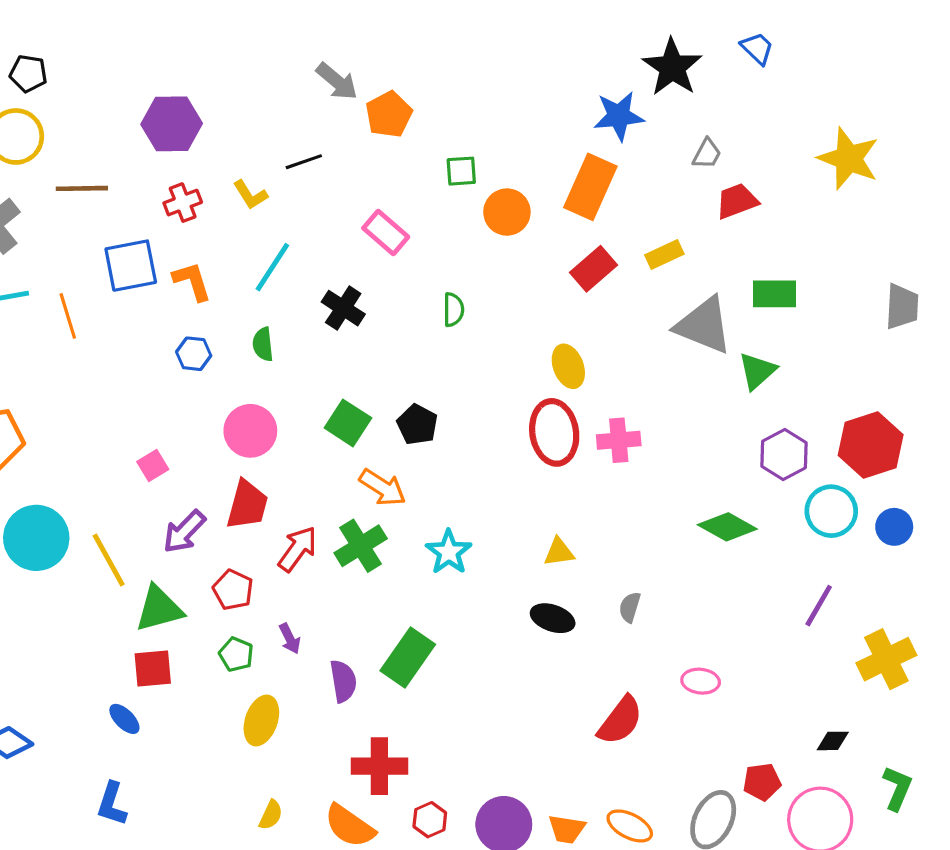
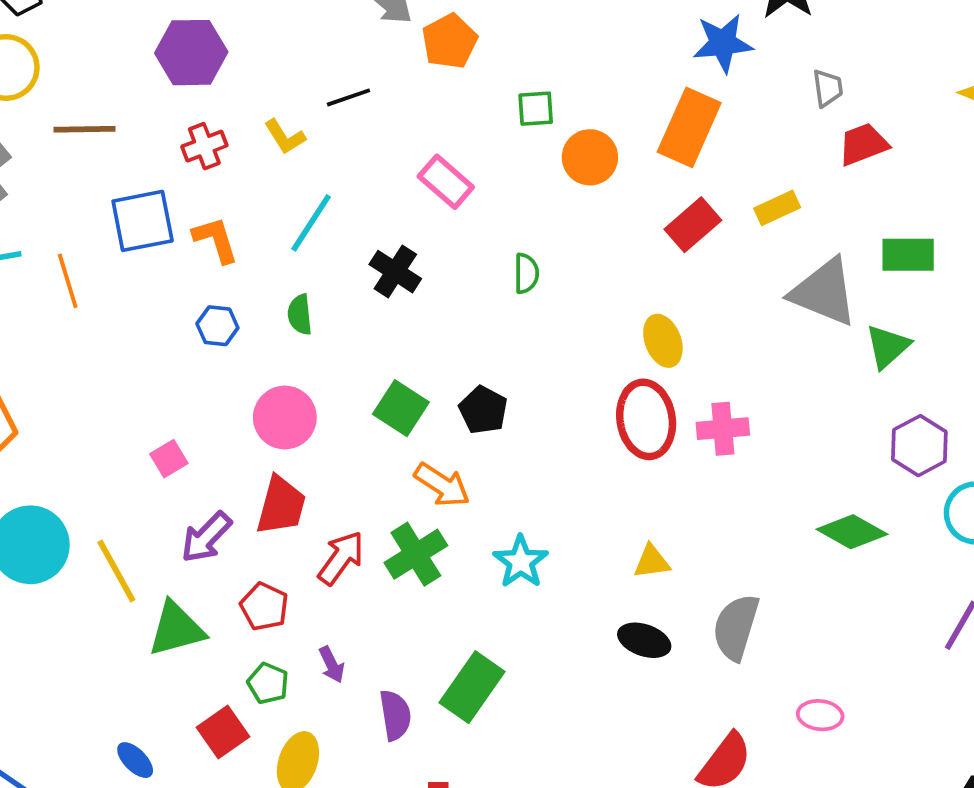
gray trapezoid: (707, 154) -> (828, 88), turned -36
gray semicircle: (630, 607) -> (736, 627), size x1.8
red square: (153, 669) -> (223, 732), moved, turned -30

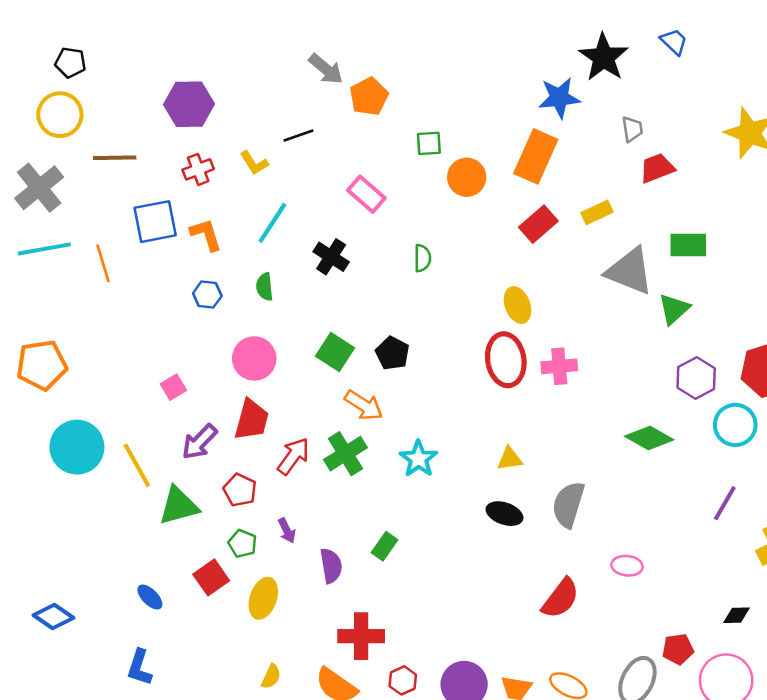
green rectangle: (472, 687) -> (385, 546), size x0.6

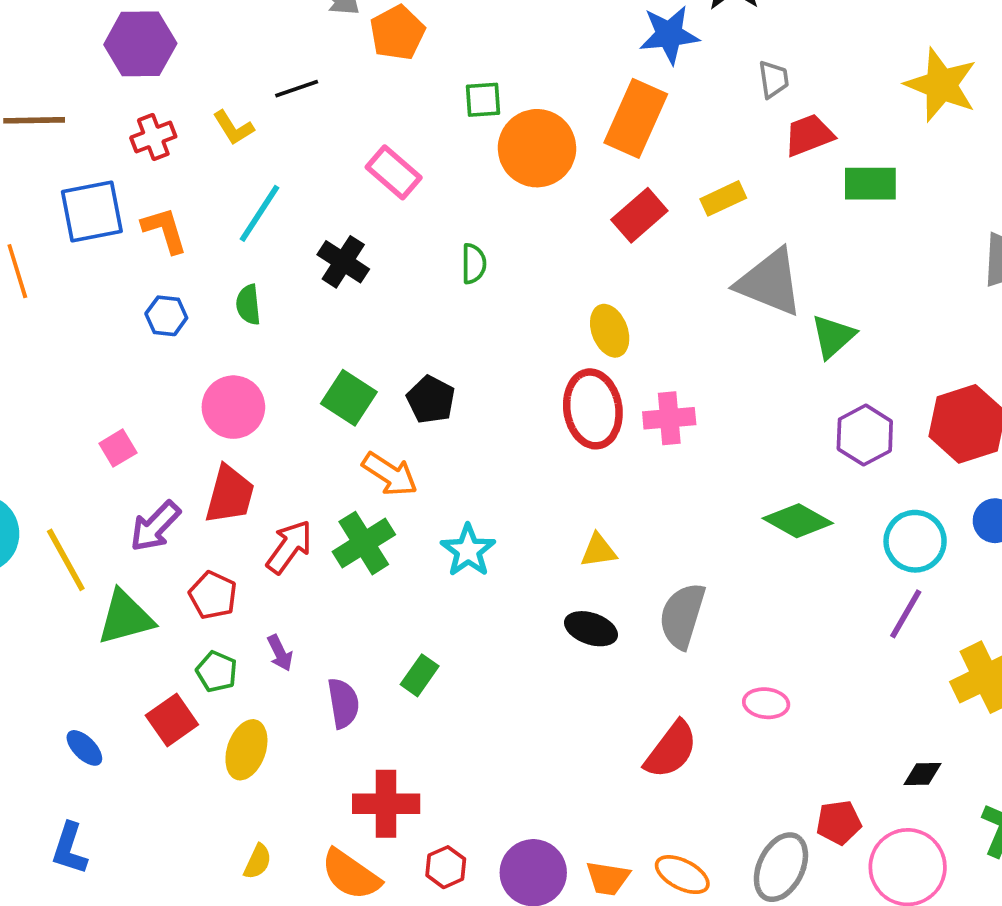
orange circle: (467, 177) -> (537, 148), size x1.4
green rectangle: (688, 245) -> (870, 184), moved
cyan circle: (735, 425) -> (915, 541), moved

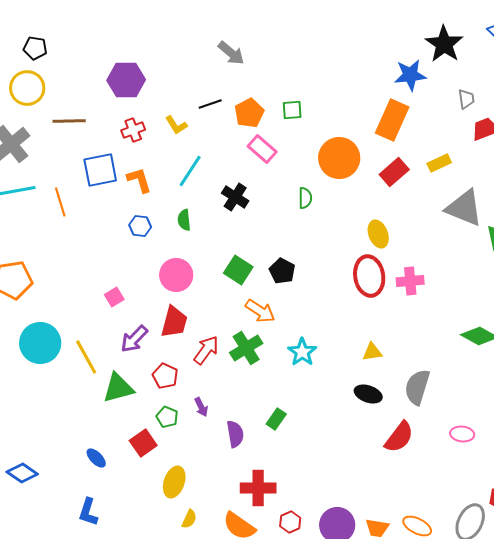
orange pentagon: (397, 33) -> (249, 113), moved
green square: (483, 100) -> (292, 110), moved
orange circle: (537, 148) -> (339, 158), moved
yellow ellipse: (246, 750) -> (174, 482), moved
red semicircle: (671, 750) -> (399, 437), moved

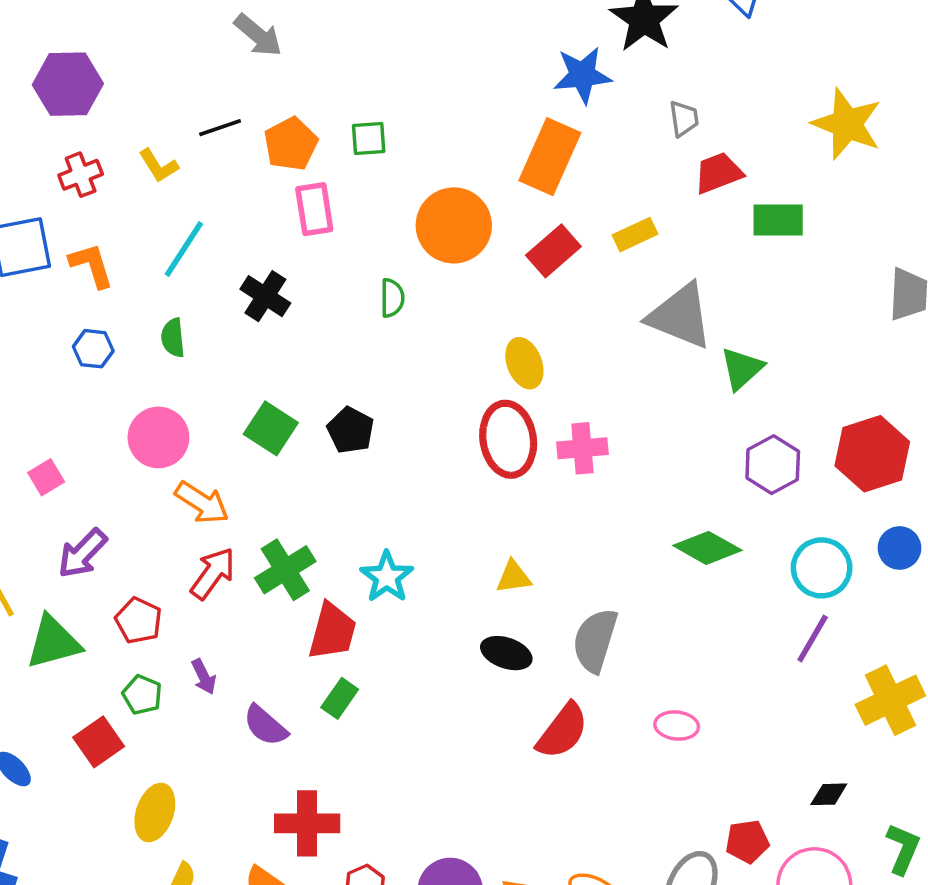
pink rectangle: (262, 149) -> (314, 209), turned 40
orange arrow: (260, 311) -> (202, 503), moved
red trapezoid: (174, 322) -> (332, 631), moved
purple semicircle: (235, 434) -> (265, 726), turned 140

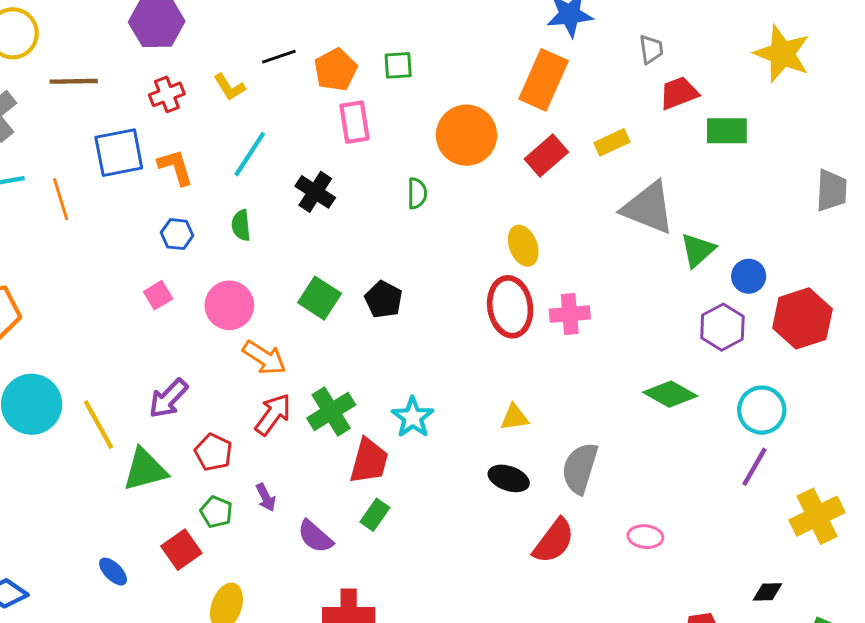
pink square: (46, 477) -> (158, 295), moved
blue circle: (899, 548) -> (749, 276), moved

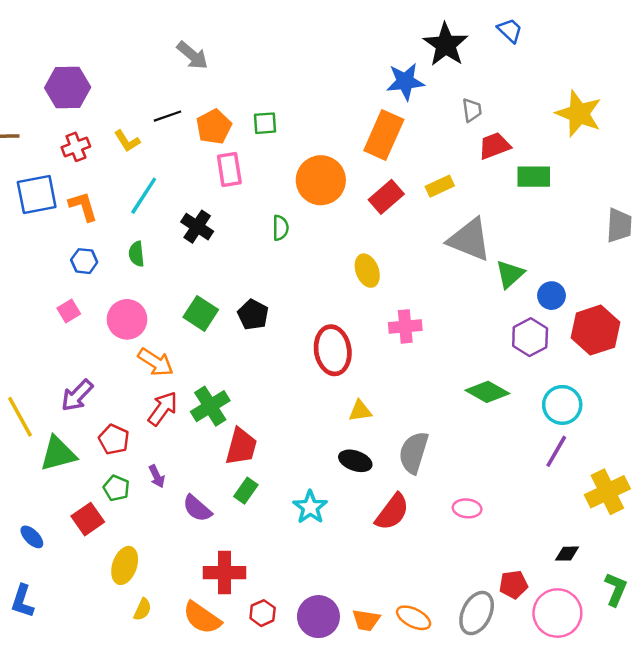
red ellipse: (510, 307) -> (333, 350), moved
cyan star: (413, 417) -> (310, 507), moved

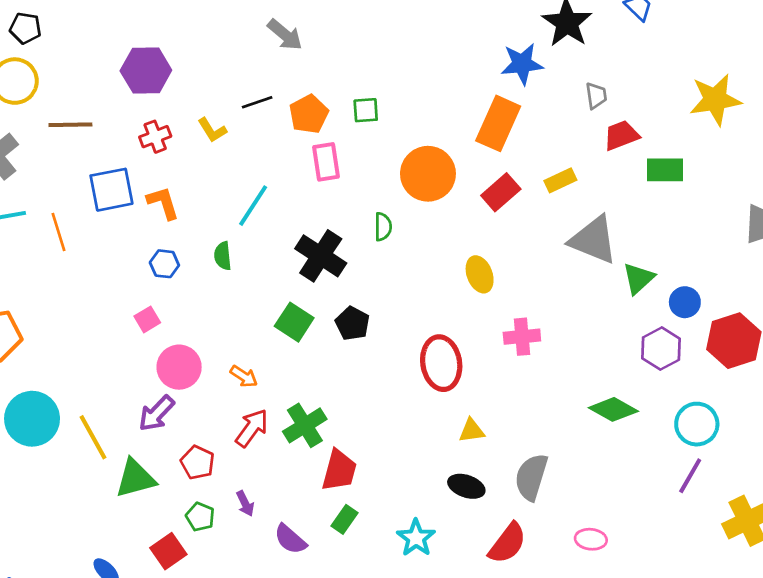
yellow star: (579, 114) -> (715, 100), turned -30
cyan line: (144, 196) -> (253, 206), moved
black cross: (197, 227) -> (321, 256), moved, size x1.4
pink circle: (127, 319) -> (179, 367), moved
orange arrow: (156, 362) -> (244, 376), size x0.7

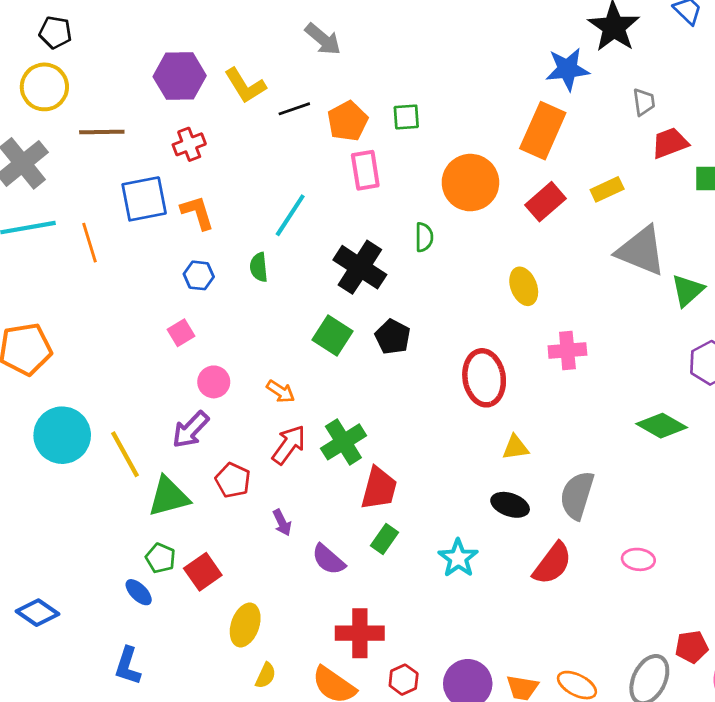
yellow L-shape: (212, 130) -> (245, 86), moved, size x1.4
pink circle: (179, 367) -> (214, 382), size x0.7
green pentagon: (200, 517) -> (160, 558), moved

